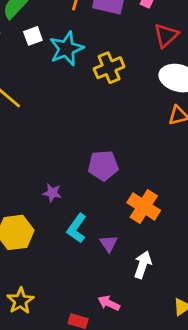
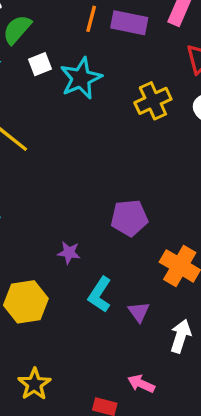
yellow cross: (109, 68) -> (153, 101), moved

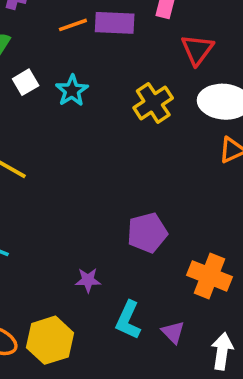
orange line: (91, 19) -> (73, 25), turned 65
cyan star: (81, 78) -> (72, 91), size x0.7

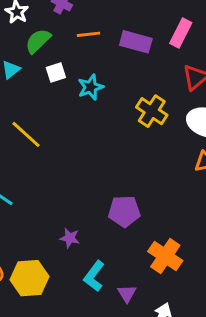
orange line: (73, 25) -> (88, 34), moved
yellow cross: (153, 103) -> (152, 111), turned -36

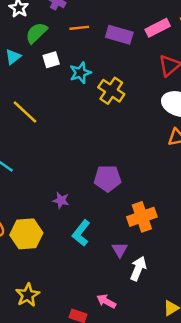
pink rectangle: (181, 33) -> (158, 28), turned 35
yellow cross: (152, 111) -> (111, 91), moved
orange cross: (165, 256) -> (142, 217), turned 36
purple triangle: (127, 294) -> (120, 250), moved

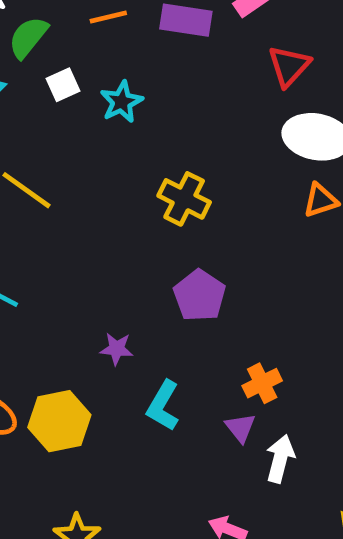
yellow cross: (111, 91) -> (184, 199), moved
purple pentagon: (108, 178) -> (200, 296), turned -30
orange cross: (142, 217) -> (262, 383), moved, size x0.7

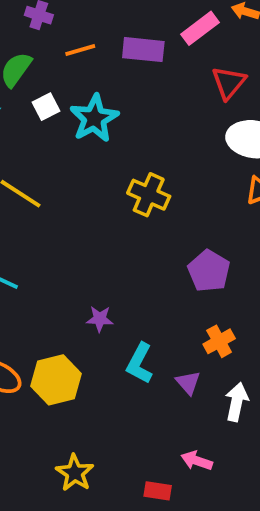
cyan star: (122, 102) -> (94, 118), size x1.4
purple pentagon: (200, 296) -> (209, 271), moved
purple triangle: (240, 428) -> (188, 383), moved

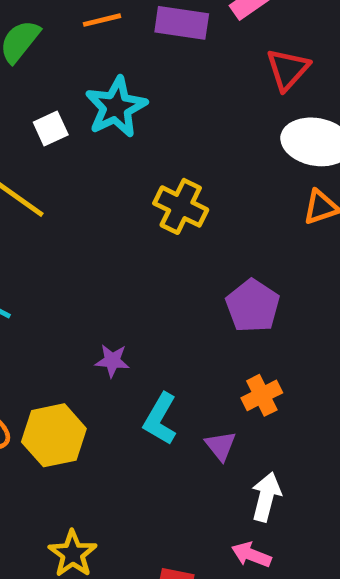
white square: (46, 107) -> (51, 128), moved
white arrow: (237, 402) -> (266, 497), moved
pink arrow: (197, 461) -> (251, 555), moved

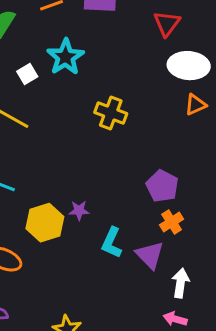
purple pentagon: (253, 306) -> (162, 186), moved
yellow hexagon: (54, 435) -> (45, 223), moved
purple triangle: (221, 446) -> (150, 255), size x1.5

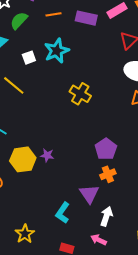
cyan L-shape: (112, 243) -> (63, 213), moved

